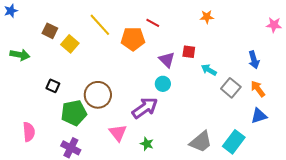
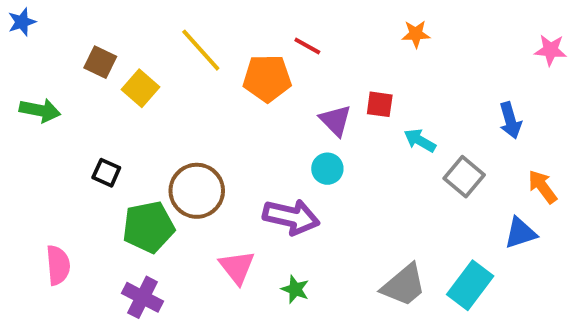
orange arrow: (258, 89) -> (542, 187), moved
purple arrow: (145, 108) -> (291, 217), turned 48

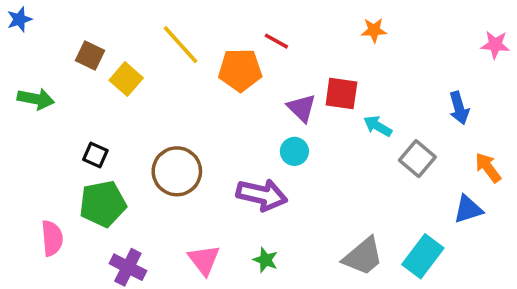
red square: (380, 104) -> (341, 94), size x1.4
green pentagon: (149, 227) -> (103, 204), moved
pink triangle: (237, 267) -> (204, 260), moved

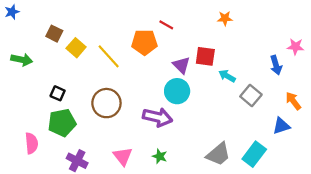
yellow line: (180, 45) -> (109, 56), moved
pink star: (495, 45) -> (295, 47), moved
cyan circle: (294, 151) -> (177, 91), size x1.5

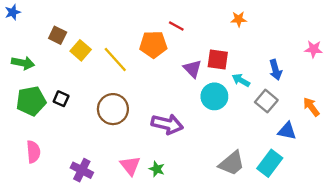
blue arrow: (276, 65) -> (276, 70), moved
cyan circle: (177, 91) -> (214, 96), moved
green pentagon: (62, 123) -> (31, 101), moved
blue triangle: (281, 126) -> (287, 131), moved, turned 30
green star: (160, 156) -> (157, 169), moved

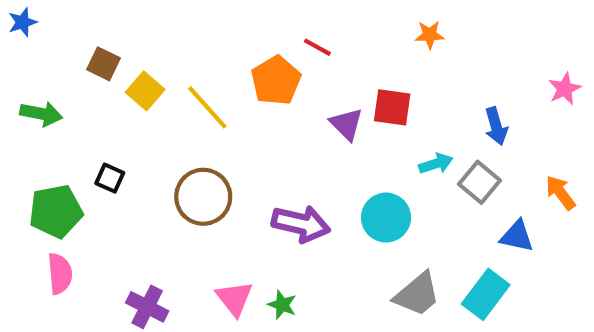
orange pentagon: (153, 45) -> (276, 80), turned -30
pink star: (314, 49) -> (565, 89), turned -30
cyan arrow: (241, 80) -> (436, 164), moved, turned 132
cyan circle: (214, 96) -> (386, 218), moved
green pentagon: (31, 101) -> (56, 211), moved

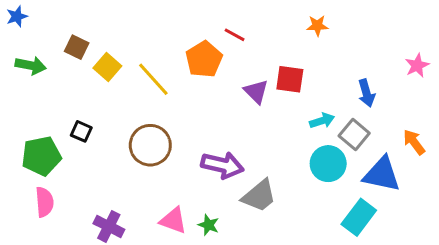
green arrow: (41, 114) -> (31, 65), moved
cyan circle: (386, 218) -> (328, 164), moved
blue triangle: (517, 236) -> (382, 174), size x1.5
gray trapezoid: (417, 294) -> (259, 196), moved
pink triangle: (234, 299) -> (173, 220), turned -32

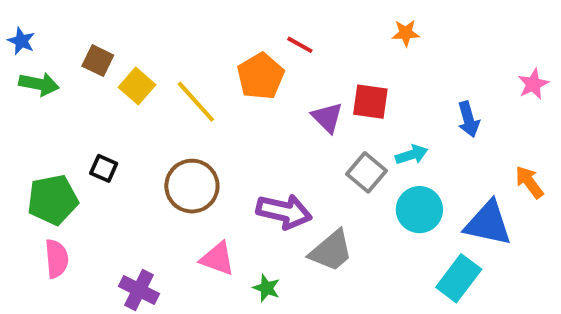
blue star: (17, 16) -> (21, 41), moved, turned -30
gray square: (354, 134) -> (367, 172), moved
pink triangle: (173, 220) -> (217, 259), moved

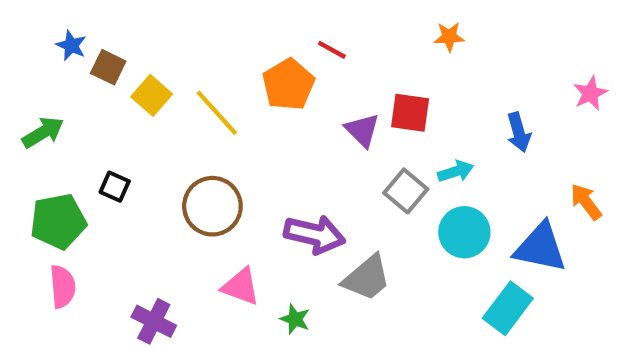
blue star: (21, 41) -> (71, 45), moved
green arrow: (39, 84) -> (43, 132), moved, turned -42

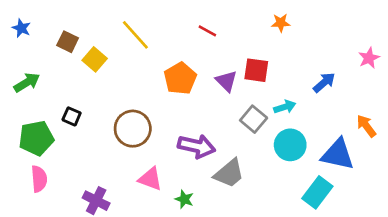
blue star: (71, 45) -> (21, 28), moved
orange pentagon: (288, 85) -> (180, 78), moved
yellow line: (217, 113) -> (135, 35), moved
blue arrow: (519, 132) -> (324, 82), turned -115

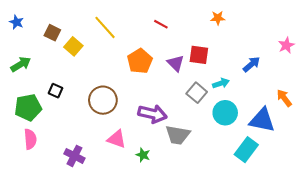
gray trapezoid: (229, 173) -> (178, 135), turned 50

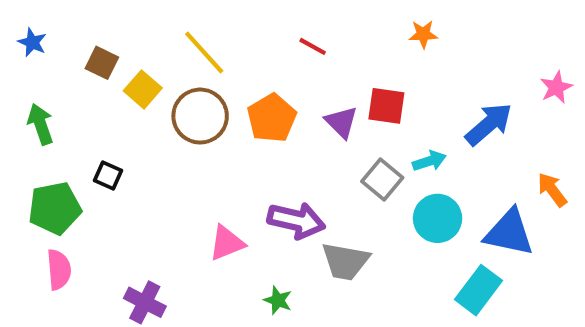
green arrow: (21, 64) -> (40, 124), turned -78
blue arrow: (252, 64) -> (489, 124), size x1.4
brown circle: (103, 100) -> (200, 116), moved
pink triangle: (117, 139) -> (227, 243), moved, turned -42

